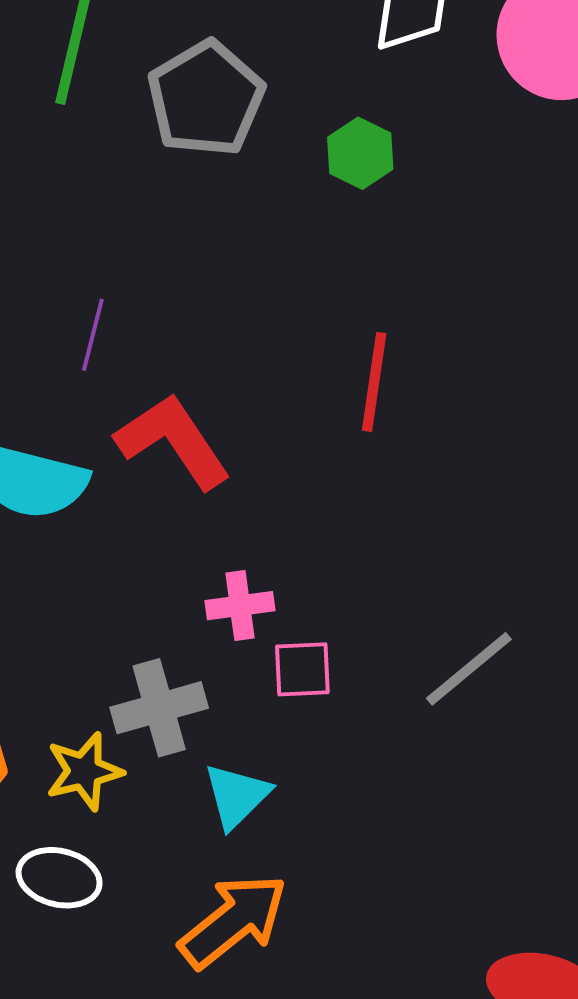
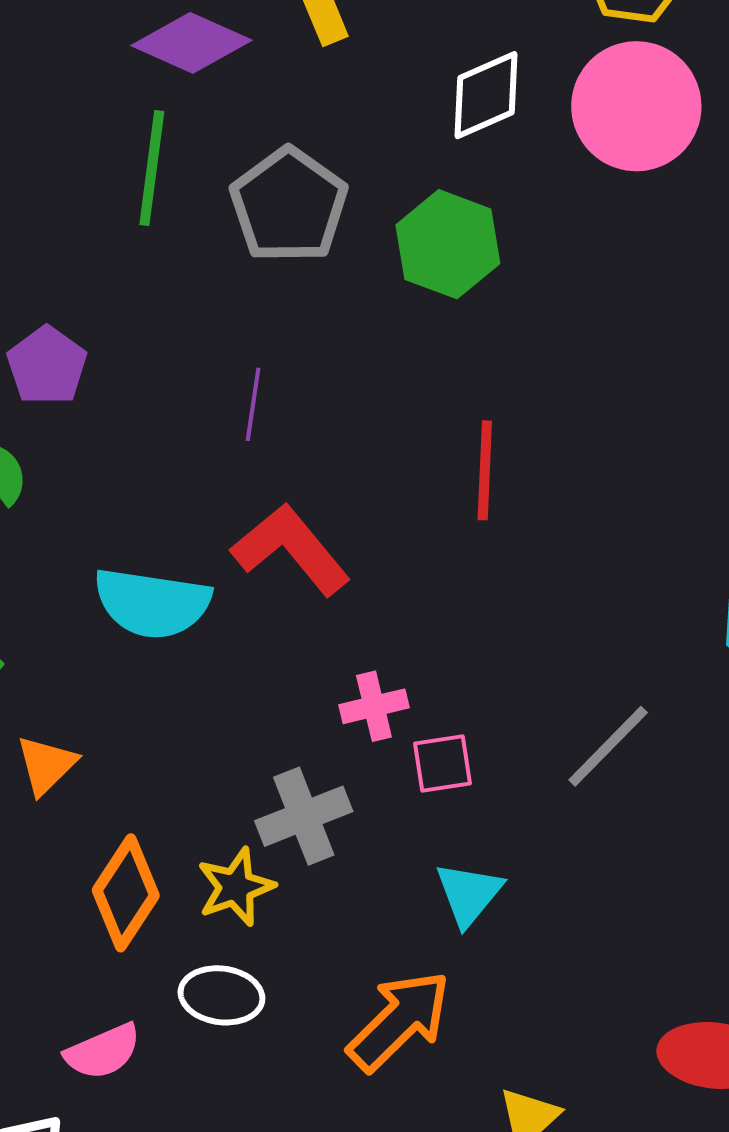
green hexagon: (360, 153) -> (448, 244), size x1.5
purple line: (93, 335) -> (253, 404), moved
cyan triangle: (237, 796) -> (469, 894), moved

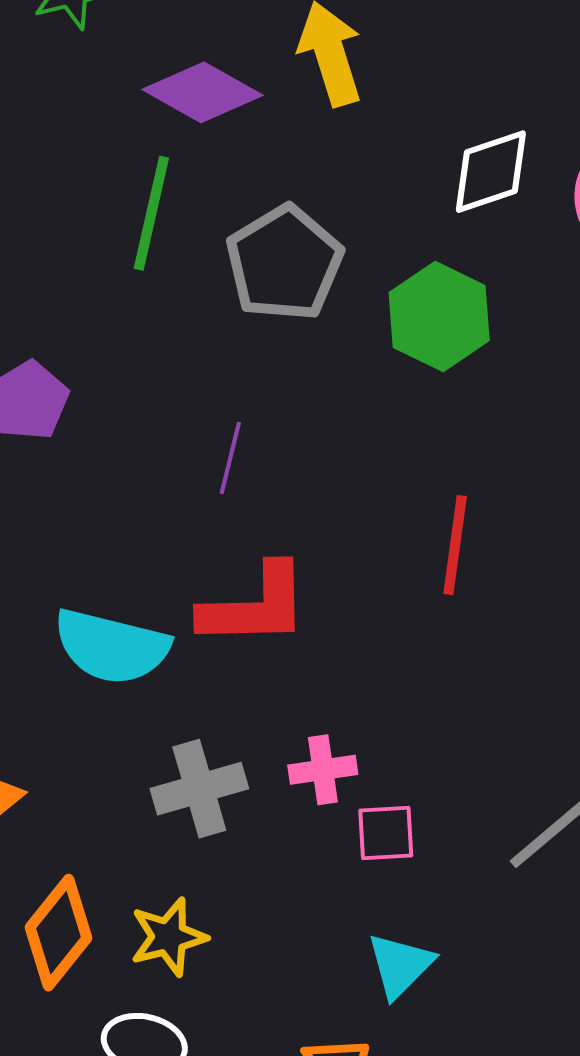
red L-shape: (291, 549) -> (255, 606), turned 123
gray cross: (304, 816) -> (199, 789), moved

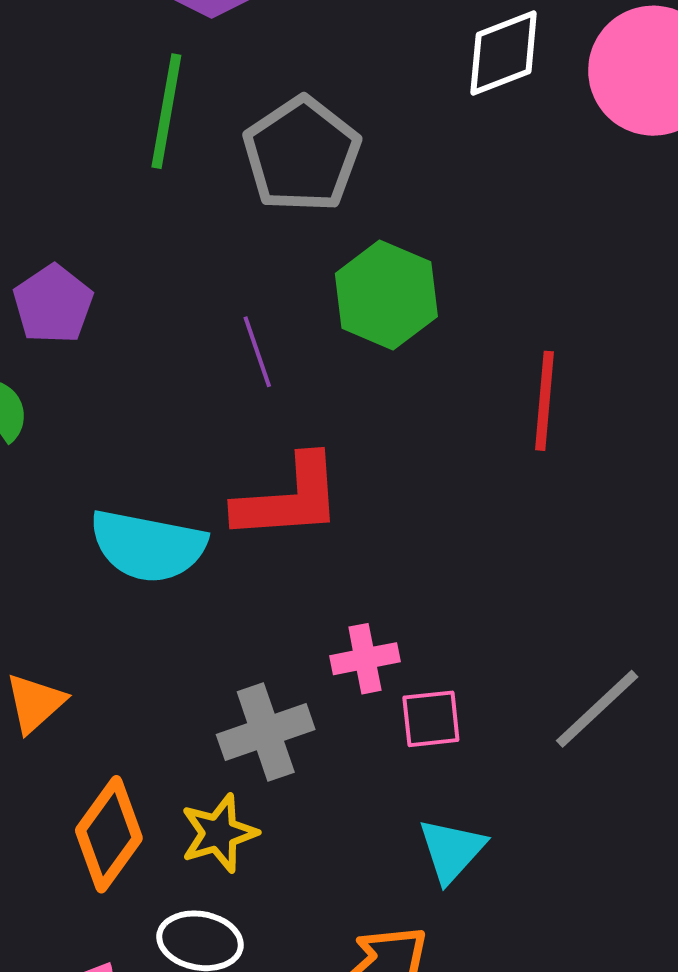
green hexagon: (439, 316) -> (386, 295), moved
purple line: (230, 458) -> (257, 352), turned -30
red line: (455, 545) -> (544, 401), moved
gray cross: (199, 789) -> (266, 732), moved

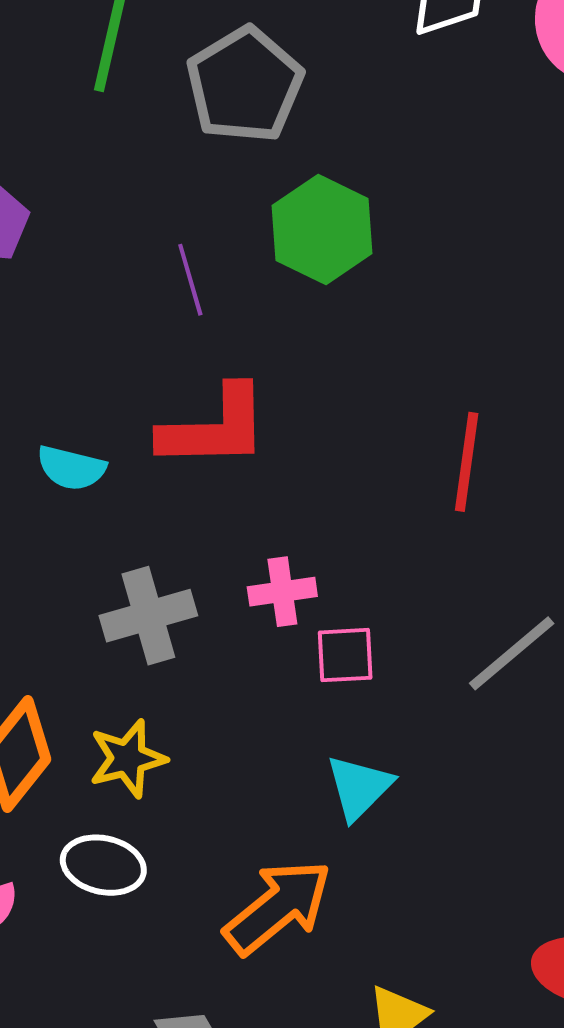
red line: (544, 401) -> (467, 462), moved
cyan semicircle: (148, 546) -> (71, 468), size x0.6
gray cross: (266, 732) -> (148, 616), moved

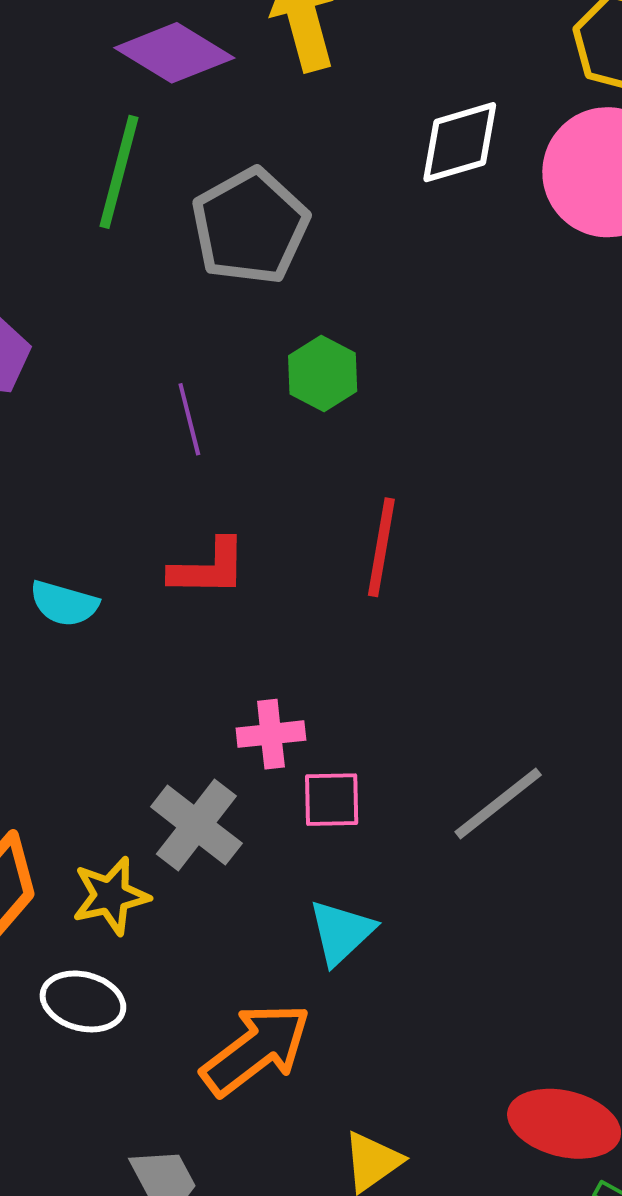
green hexagon: (322, 229) -> (323, 373), size x0.7
red L-shape: (214, 428) -> (208, 568), size x0.7
red line: (467, 462) -> (381, 547), moved
gray cross: (148, 616) -> (196, 825), moved, turned -38

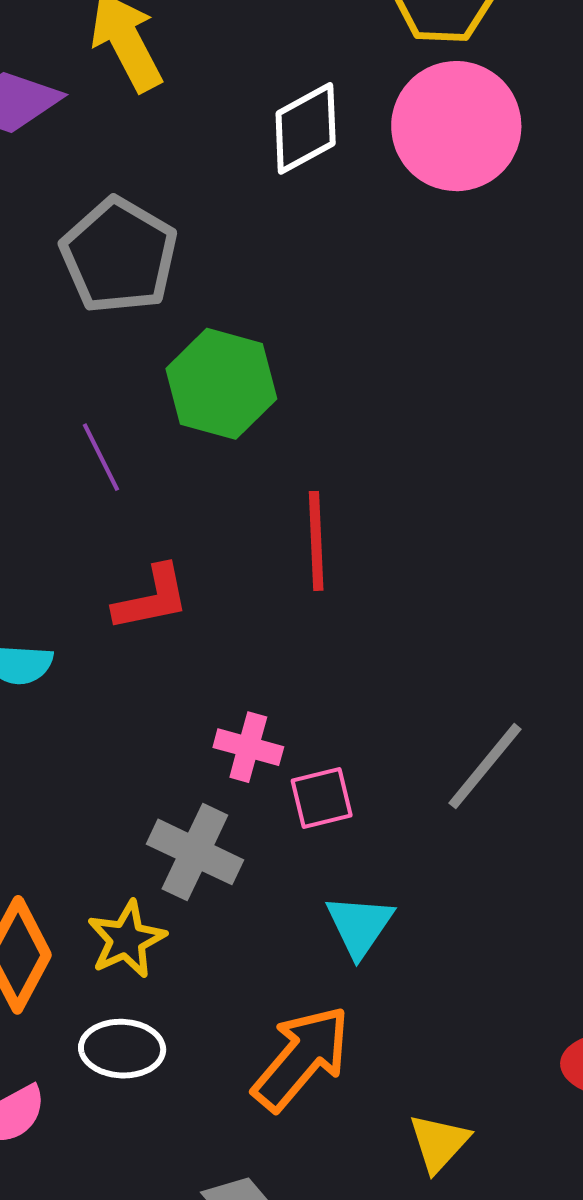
green hexagon: (323, 373) -> (221, 384), size x1.5
pink cross: (271, 734) -> (248, 747), turned 34

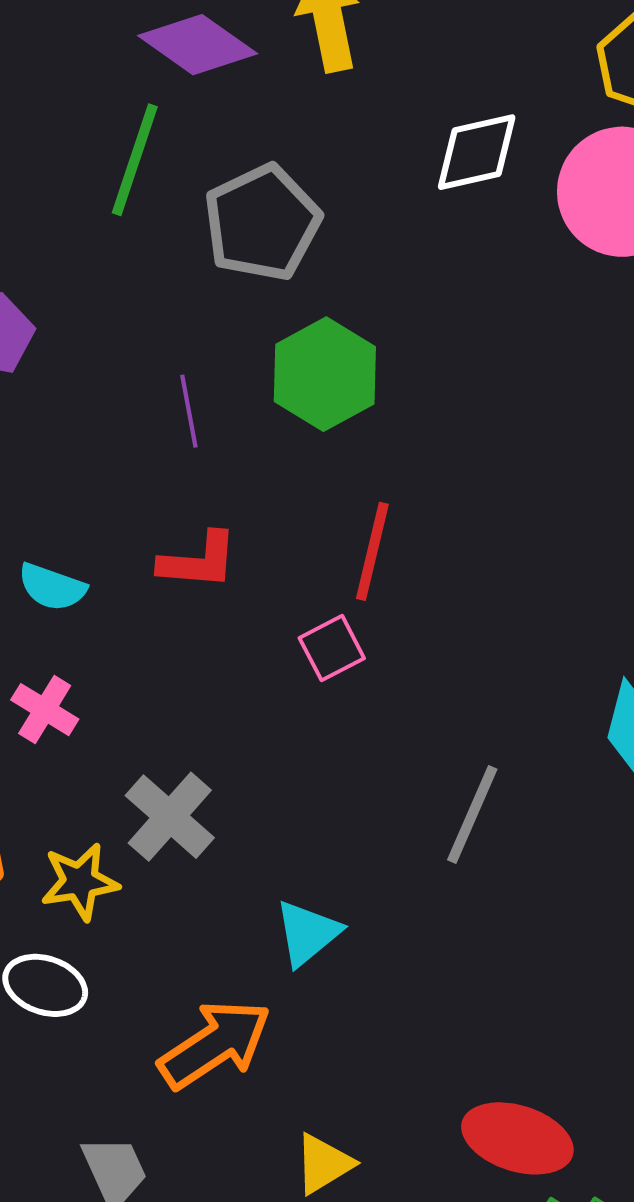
pink cross: (248, 747) -> (45, 710), moved
gray line: (485, 766) -> (472, 815), turned -32
pink square: (322, 798) -> (332, 648), moved, turned -30

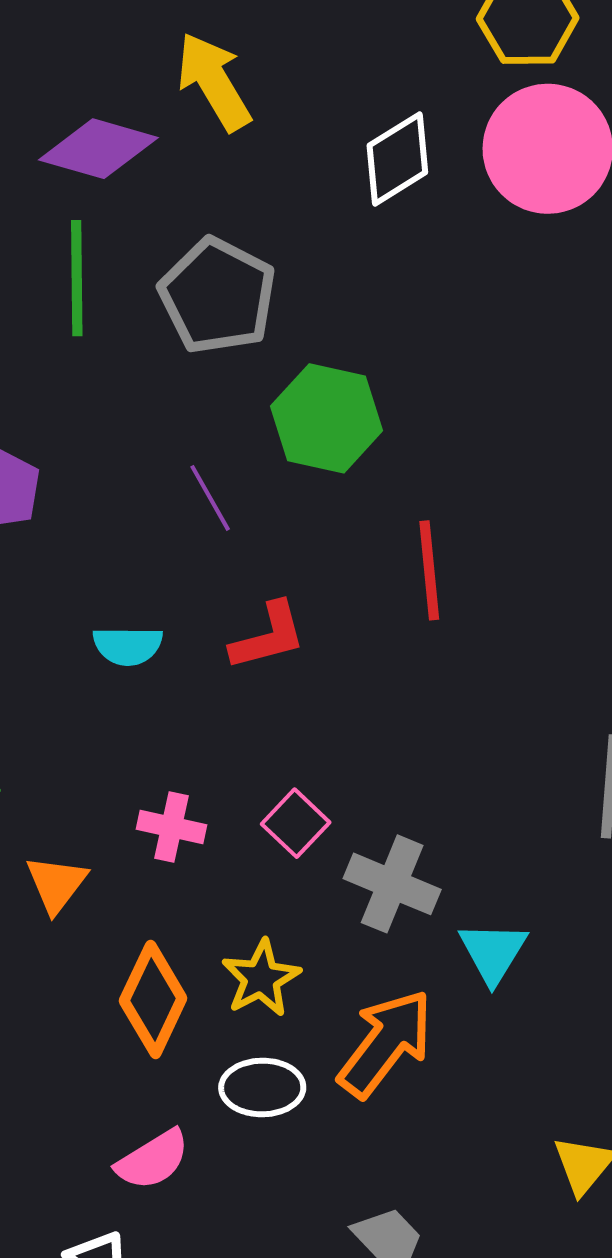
cyan semicircle: (52, 587) -> (128, 646), moved
pink square: (332, 648) -> (296, 823), moved
gray cross: (170, 817) -> (392, 884), moved
orange arrow: (215, 1044) -> (386, 1043), moved

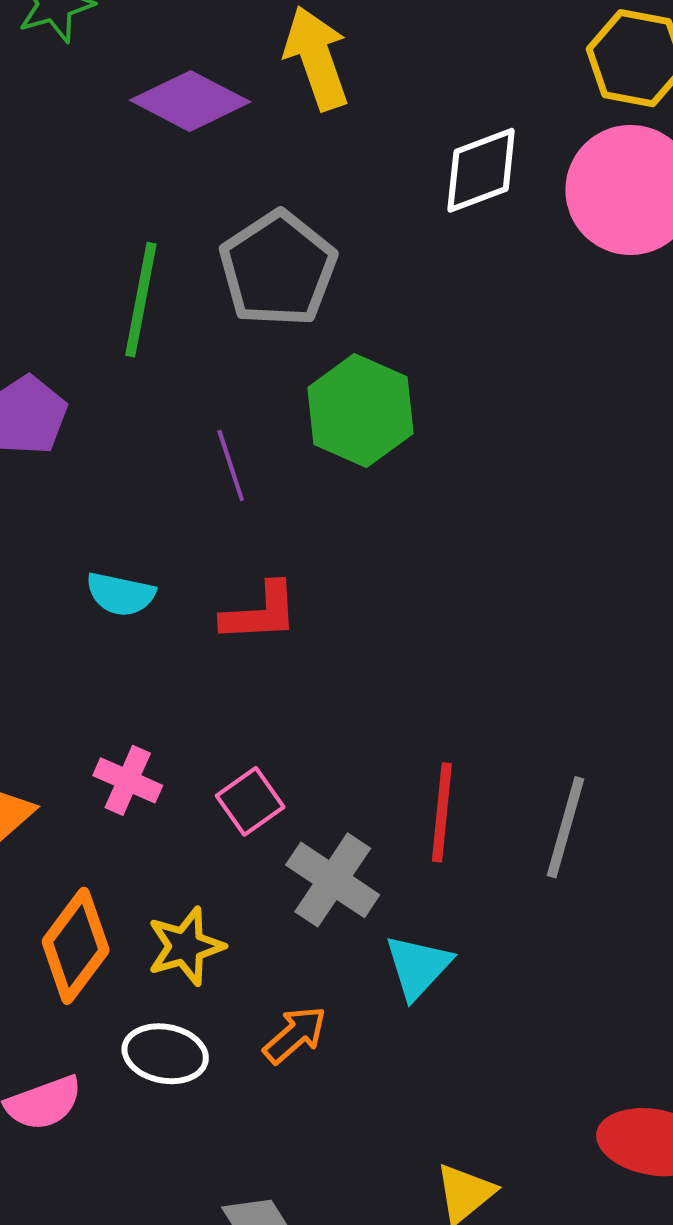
green line: (77, 278) -> (141, 300), moved
red line: (429, 570) -> (442, 812), moved
orange arrow: (386, 1043) -> (295, 1035), size x0.6

